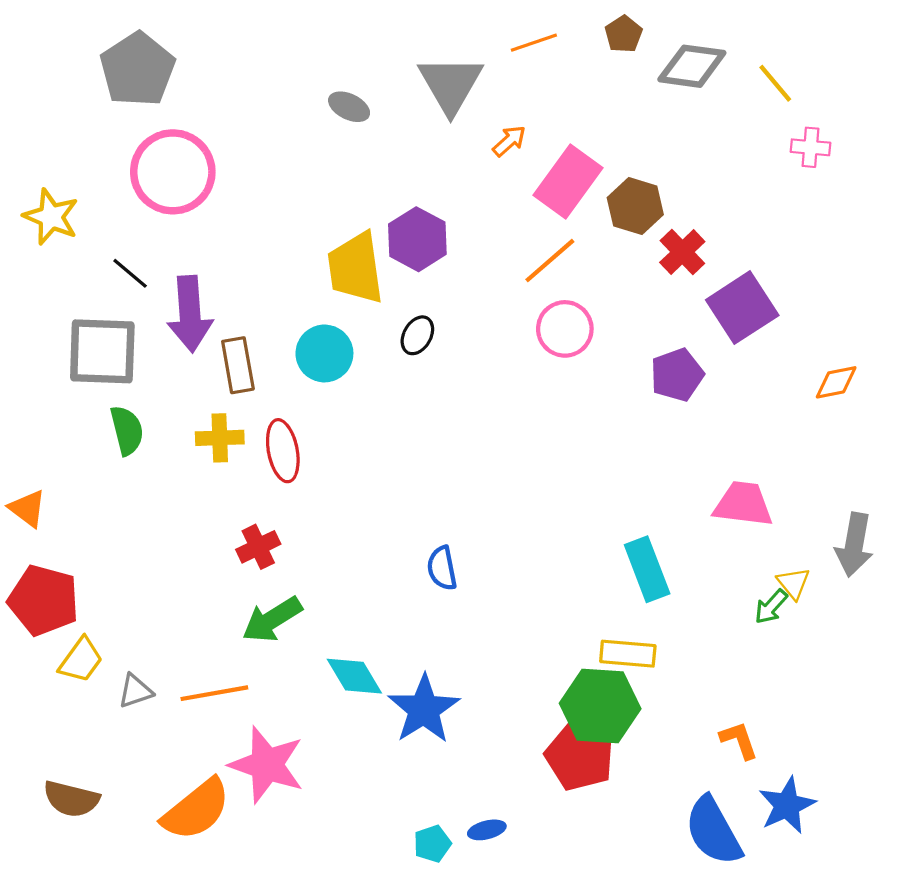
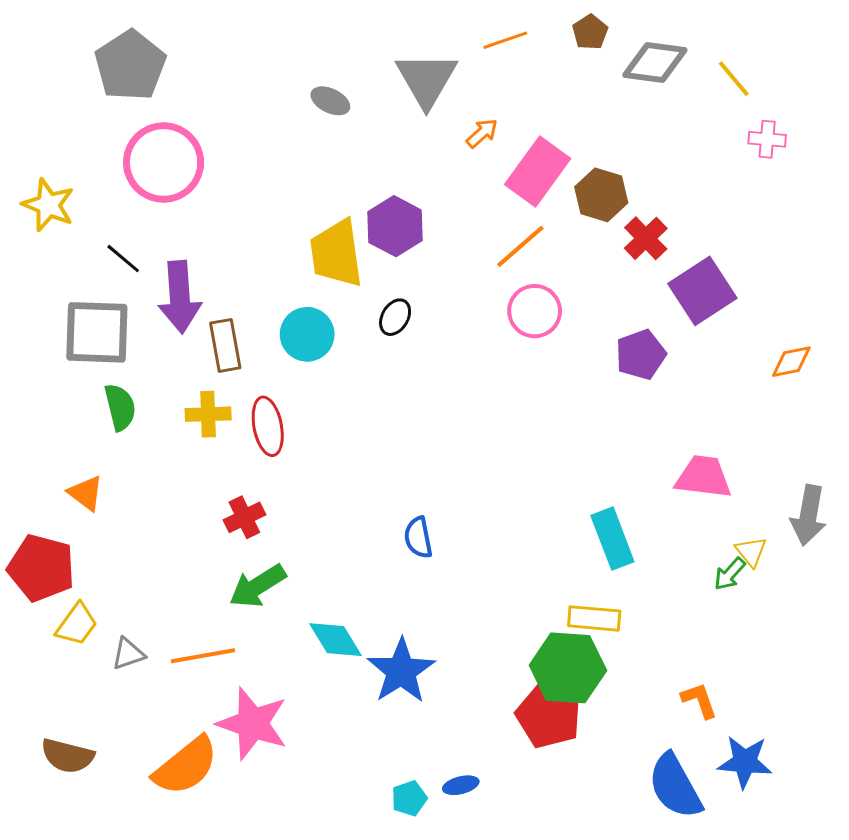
orange triangle: (28, 508) -> (86, 493), moved
blue star: (787, 805) -> (745, 762), turned 30

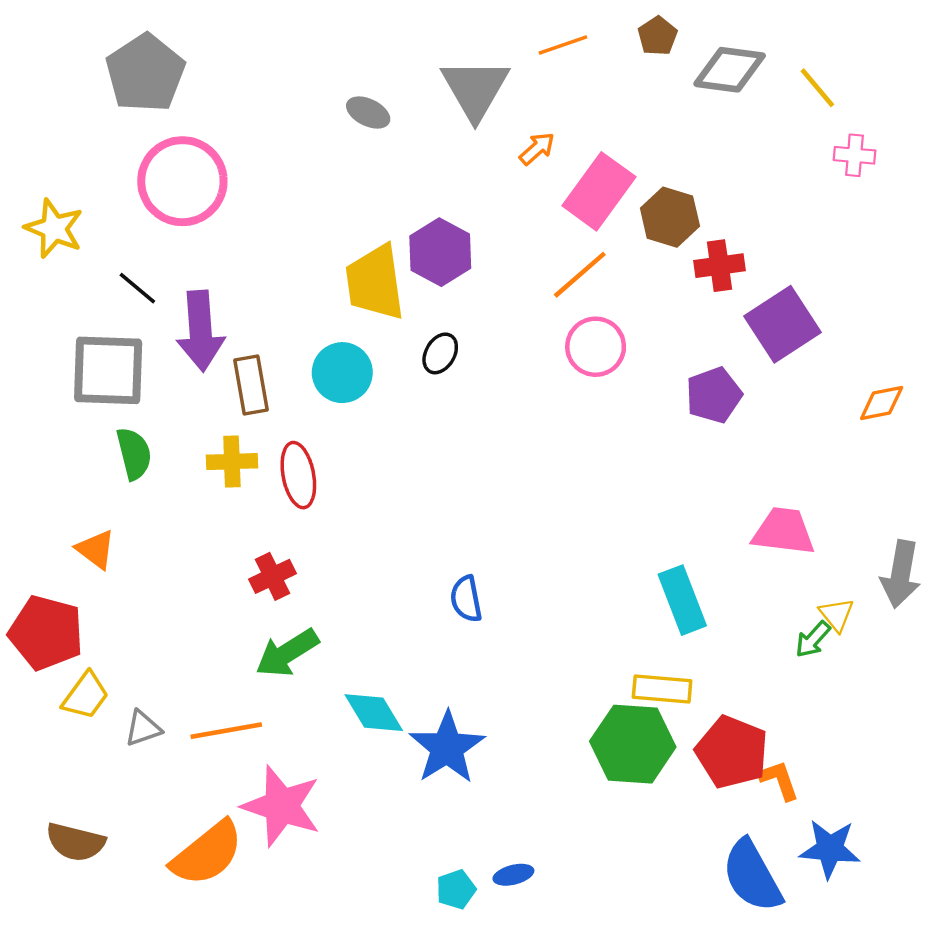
red cross: (646, 238) -> (719, 266), turned 36
red pentagon: (549, 715) -> (732, 752), moved

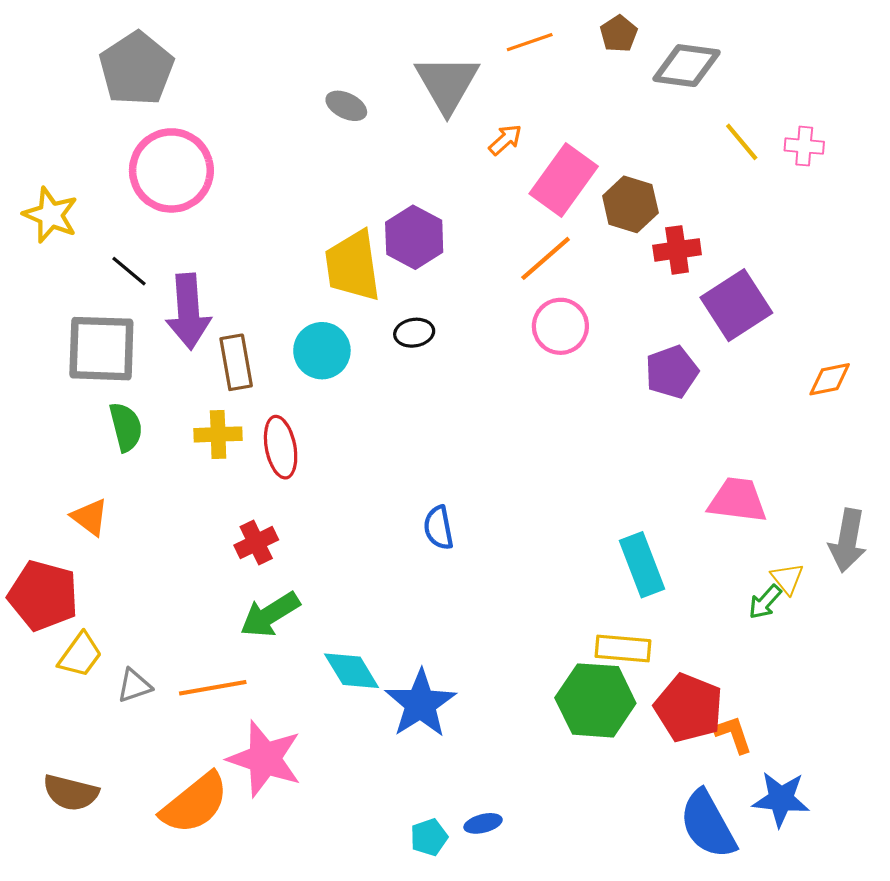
yellow line: (817, 88) -> (742, 142), moved
black ellipse: (440, 353) -> (414, 333), turned 51
blue semicircle: (466, 599) -> (439, 528), moved

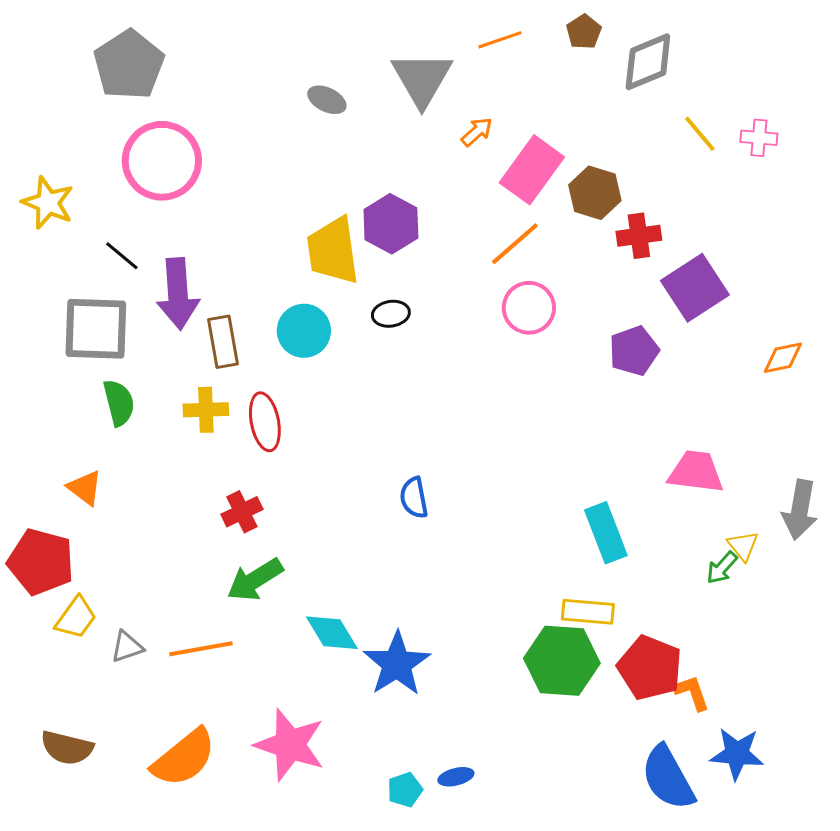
gray diamond: (687, 66) -> (648, 62), turned -30
pink star: (265, 759) -> (290, 745), moved

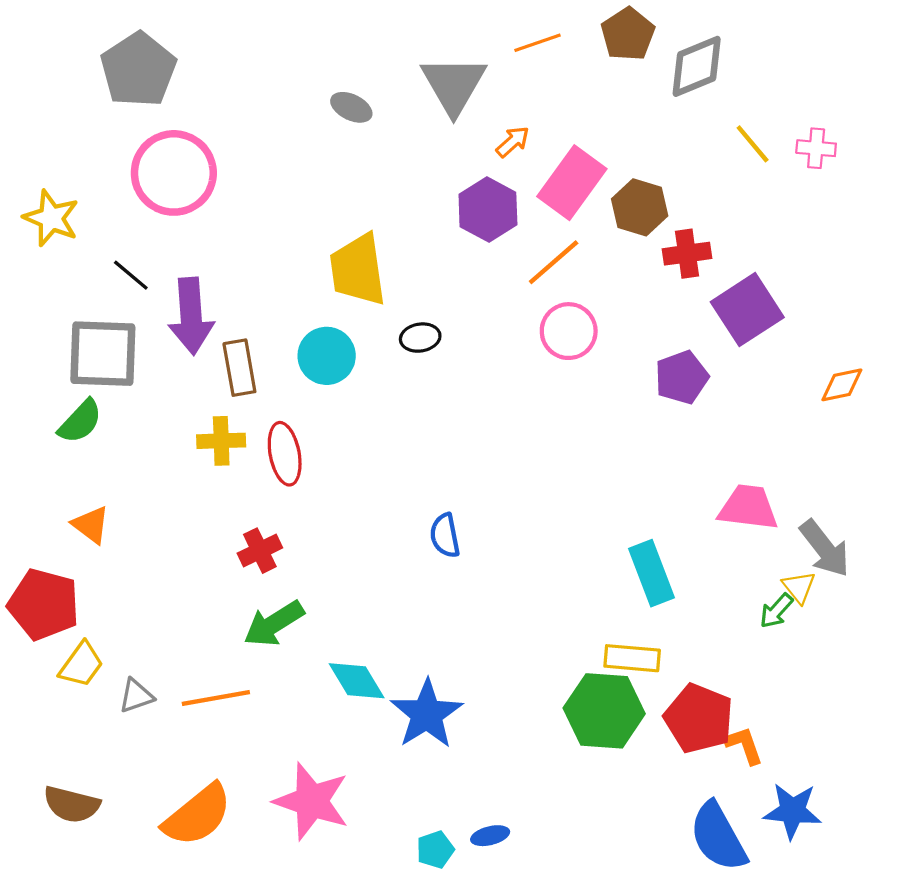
brown pentagon: (584, 32) -> (628, 34), size x1.4
purple hexagon: (391, 224) -> (488, 210), moved
green semicircle: (119, 403) -> (80, 421), moved, turned 57
gray arrow: (800, 510) -> (825, 548), moved, turned -48

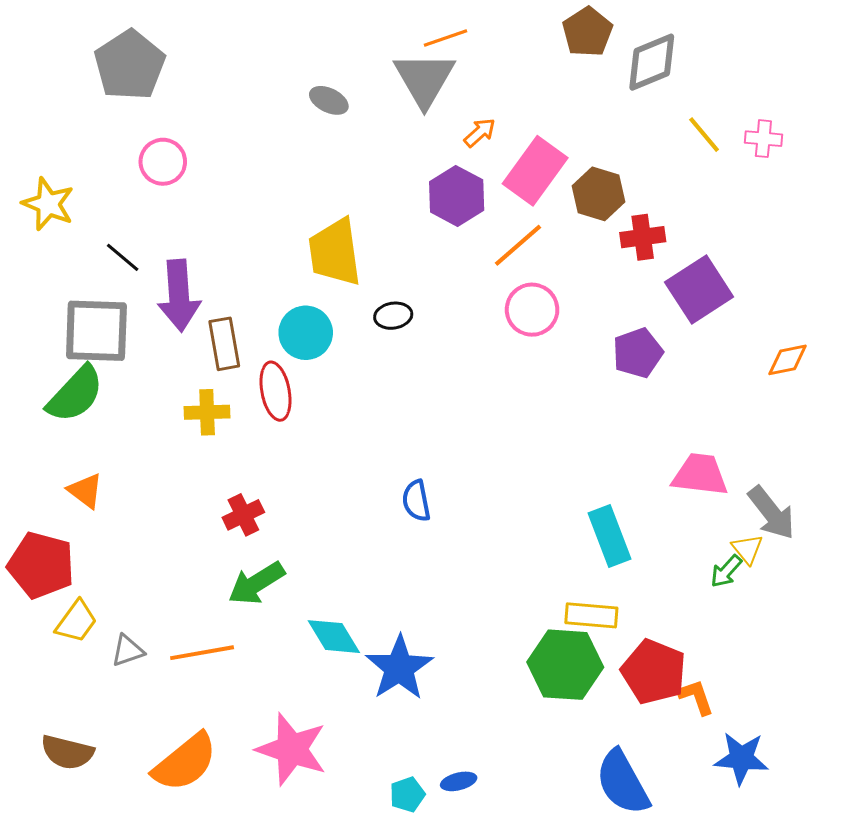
orange line: (537, 43) -> (446, 38), moved
pink circle: (174, 173) -> (163, 162), size x0.6
green semicircle: (80, 421) -> (75, 394), size x1.4
red ellipse: (285, 454) -> (276, 391), moved
blue semicircle: (718, 837) -> (623, 782), moved

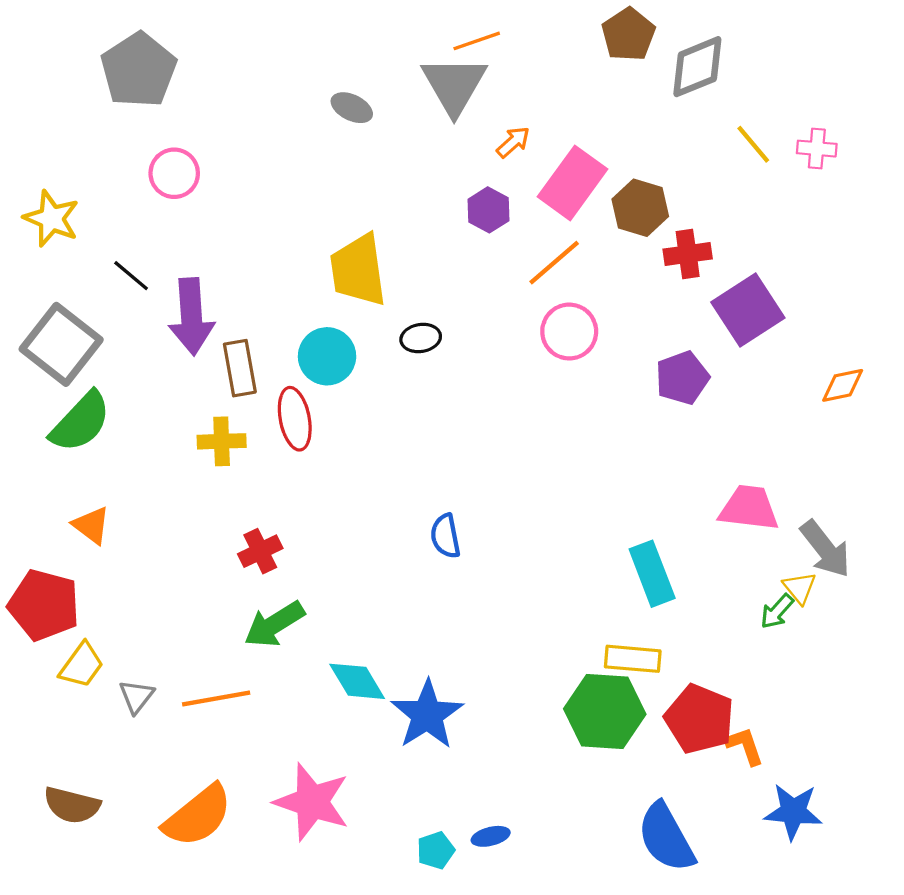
purple hexagon: (457, 196) -> (488, 210), size x0.7
gray square: (96, 331) -> (61, 344), moved, turned 36
gray triangle: (128, 651) -> (136, 696), turned -33

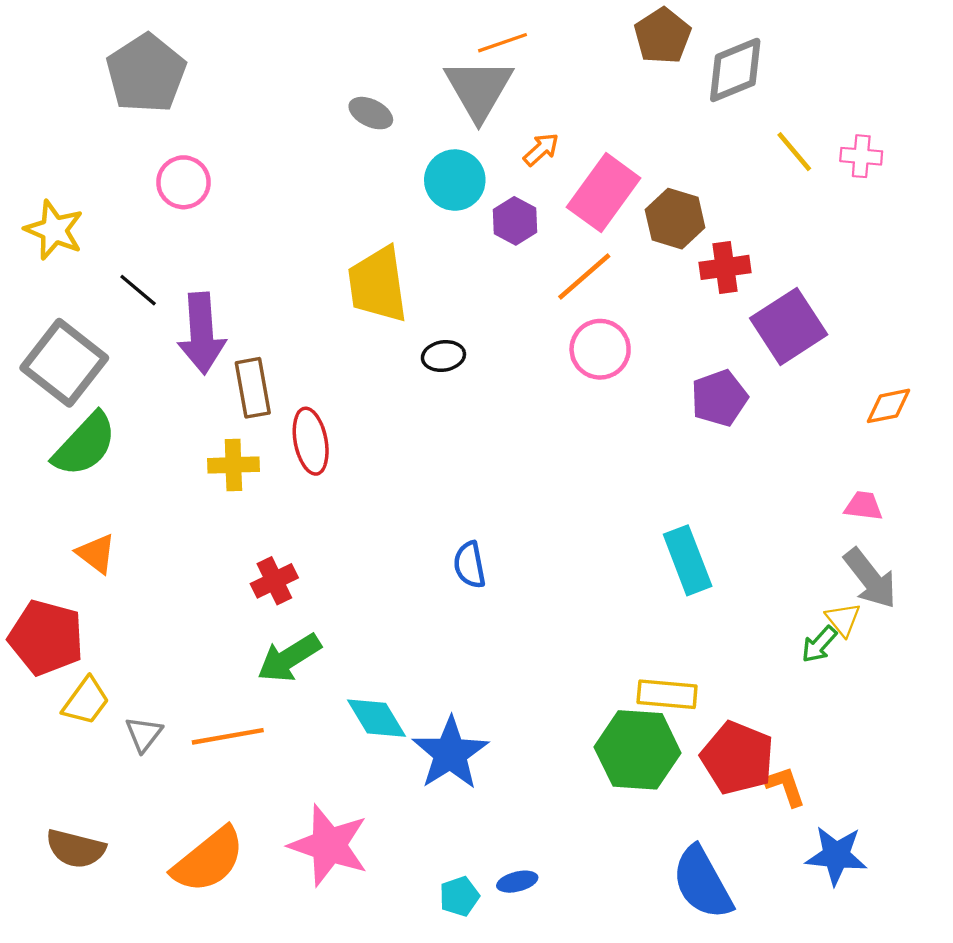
cyan circle: (327, 356) -> (455, 180), moved
pink trapezoid: (749, 508) -> (863, 506), moved, size x0.6
cyan rectangle: (652, 574) -> (688, 560), moved

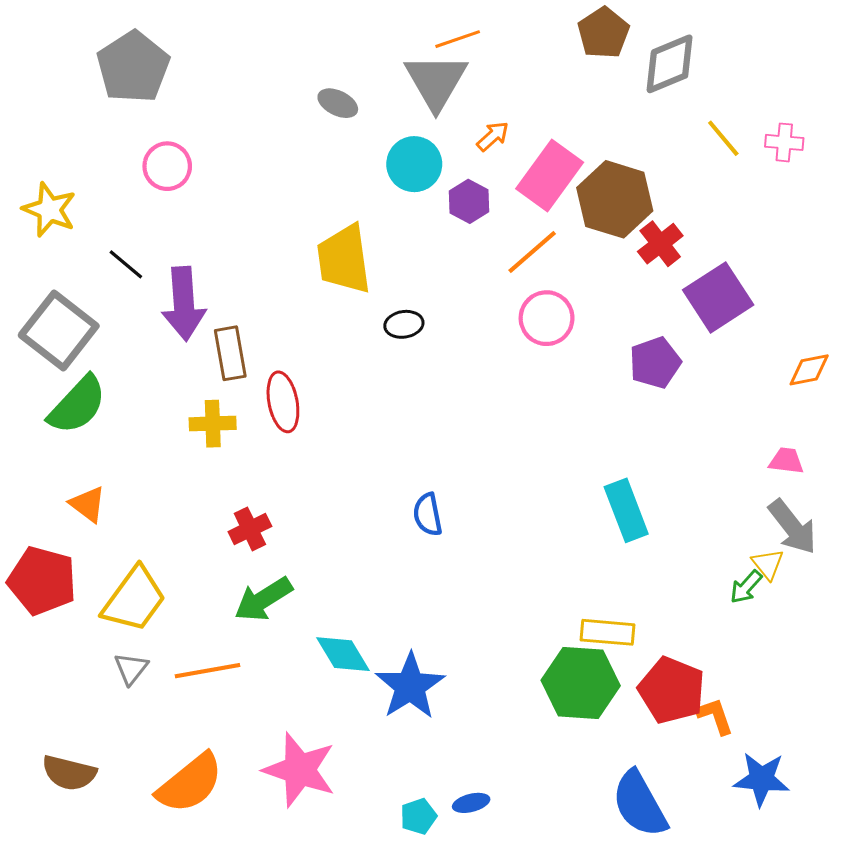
brown hexagon: (675, 219) -> (615, 199), size x1.4
red cross: (725, 267) -> (660, 244), turned -30
yellow trapezoid: (86, 701) -> (134, 599), moved, size x1.5

